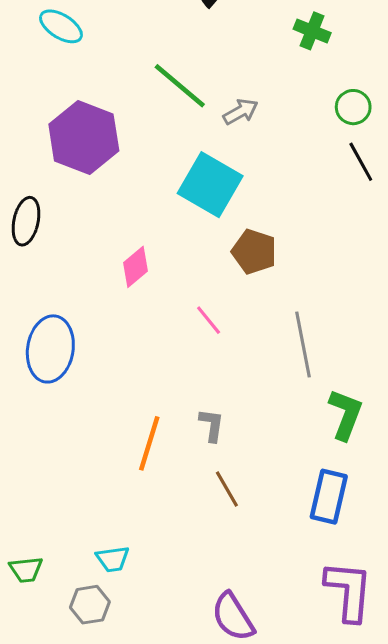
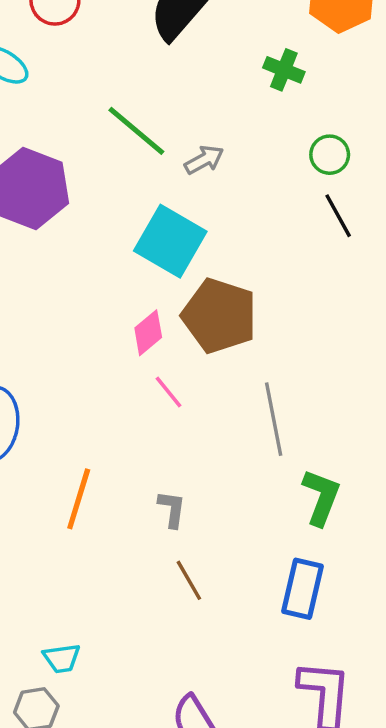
brown pentagon: (254, 252) -> (219, 316), size x1.5
pink diamond: (136, 267) -> (148, 333), moved
orange line: (149, 443) -> (79, 499), moved

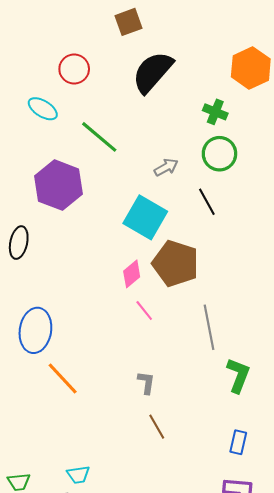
green line: (136, 131) -> (99, 137), moved
green circle: (330, 155) -> (219, 154), moved, size x1.4
black line: (338, 216) -> (207, 202), moved
orange line: (79, 499) -> (63, 378), moved, turned -60
blue rectangle: (303, 589) -> (238, 442), moved, size x0.7

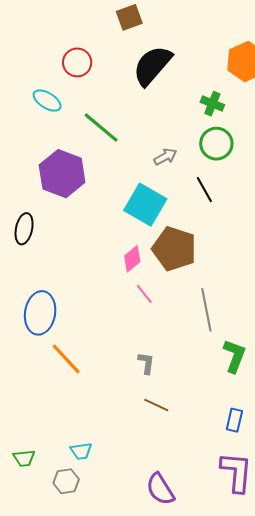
brown line: (157, 427) -> (156, 405), turned -35

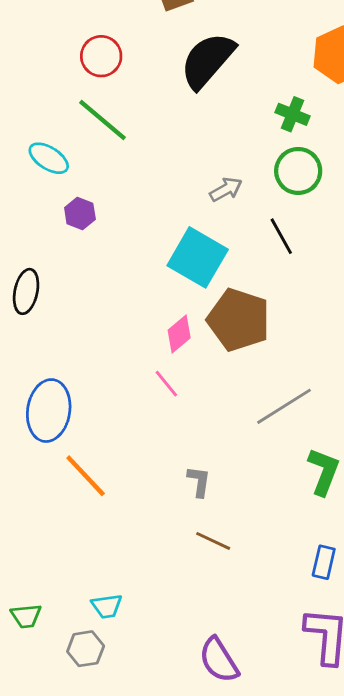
cyan ellipse: (47, 101) -> (49, 158), moved
green line: (101, 128) -> (103, 120), moved
purple hexagon: (62, 174) -> (80, 214), size x0.5
pink line: (144, 294) -> (166, 384), moved
gray line: (206, 310) -> (284, 406), turned 69

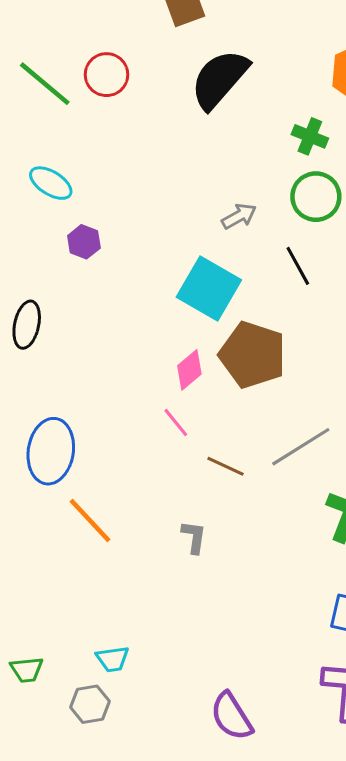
green line: (103, 120) -> (45, 84), moved
gray L-shape: (199, 481) -> (194, 537), moved
brown line: (213, 541) -> (226, 466), moved

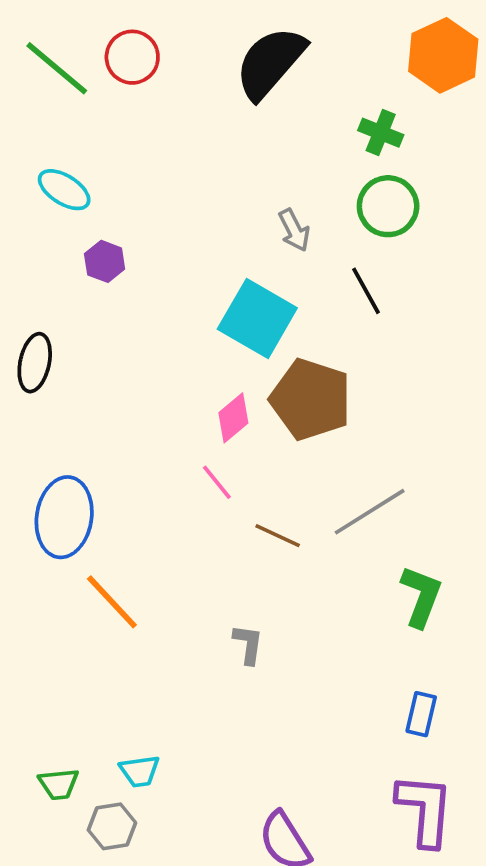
gray arrow: (239, 216) -> (294, 230), turned 92
gray L-shape: (194, 537) -> (248, 644), moved
green trapezoid: (27, 670) -> (59, 784), moved

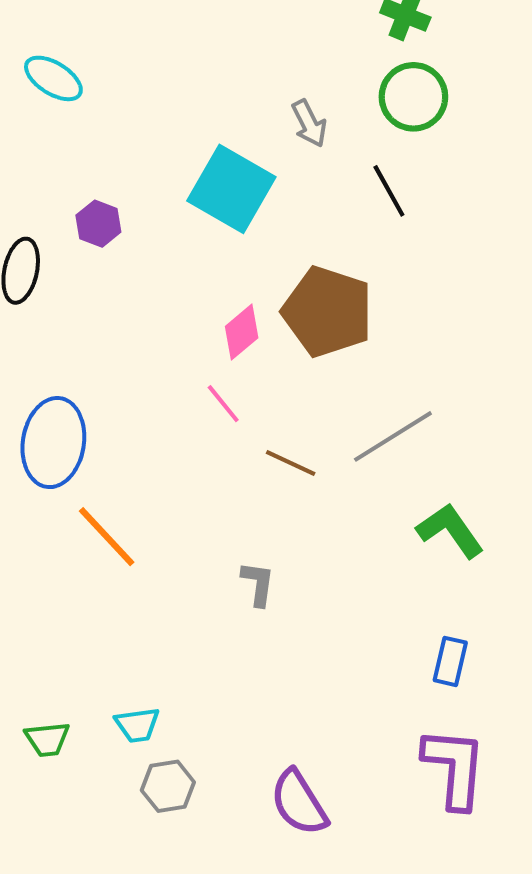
purple hexagon: (105, 261) -> (98, 224), moved
cyan square: (257, 318) -> (231, 189), moved
green L-shape: (421, 596) -> (450, 531), turned -56
gray hexagon: (112, 826) -> (168, 786), moved

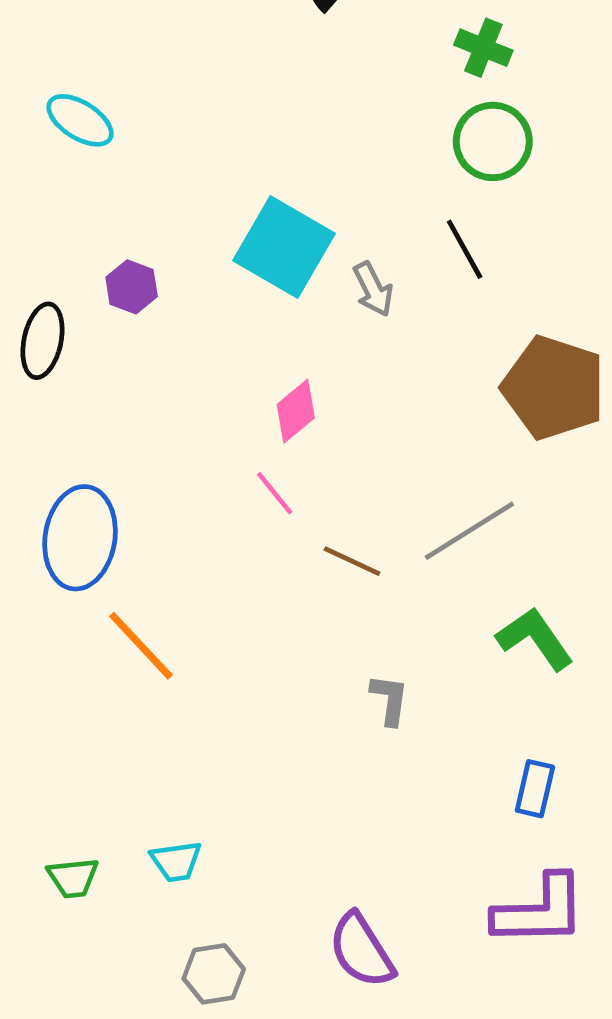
gray arrow: (309, 123) -> (373, 289), moved
brown pentagon: (328, 312) -> (554, 388), moved
gray L-shape: (258, 584) -> (390, 700), moved
purple L-shape: (454, 768) -> (540, 911), turned 84
gray hexagon: (168, 786) -> (214, 974), moved

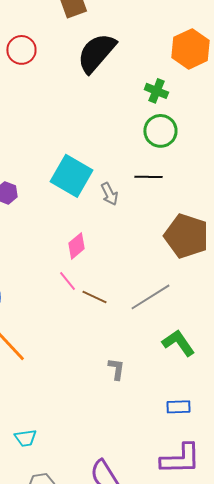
black line: (465, 249) -> (148, 177), turned -60
brown line: (352, 561) -> (94, 297), moved
blue rectangle: (535, 789) -> (178, 407), turned 75

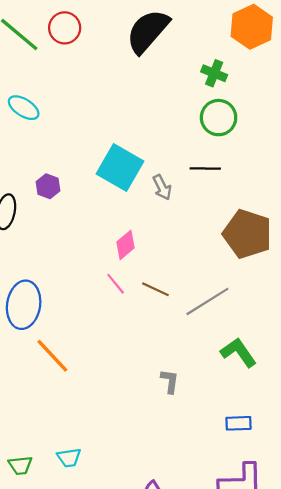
brown line: (94, 297) -> (155, 289), moved

